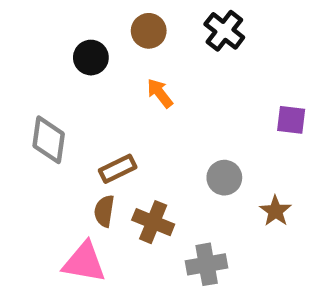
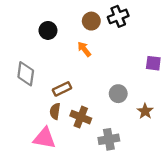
brown circle: (149, 31) -> (91, 21), moved
black cross: (224, 31) -> (118, 16), turned 30

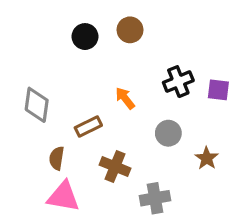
black cross: (118, 16) -> (178, 82), moved
black circle: (48, 30) -> (85, 37), moved
orange arrow: (84, 49) -> (125, 98), moved
brown semicircle: (55, 111) -> (57, 158), moved

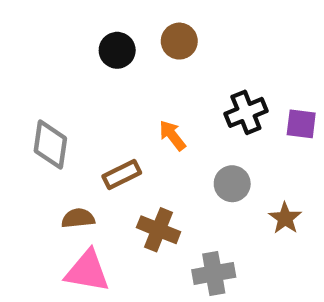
brown semicircle: (57, 158) -> (78, 218), turned 75

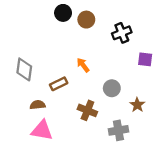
black circle: (117, 50) -> (63, 13), moved
black cross: (246, 112) -> (122, 33), moved
brown cross: (159, 230) -> (87, 110), moved
gray cross: (214, 273) -> (118, 130), moved

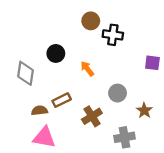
black circle: (63, 13) -> (56, 53), moved
black cross: (122, 33) -> (113, 35), moved, turned 30
brown rectangle: (59, 84) -> (62, 100), moved
brown cross: (87, 110) -> (92, 116), turned 36

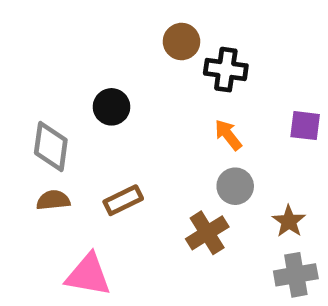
orange arrow: (87, 69) -> (228, 135), moved
brown semicircle: (40, 111) -> (53, 200), moved
brown cross: (92, 116) -> (207, 233), moved
gray cross: (124, 137) -> (296, 275), moved

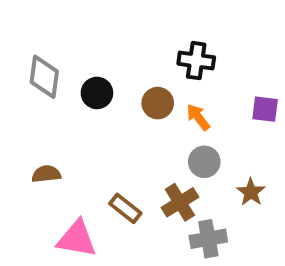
brown circle: (181, 42) -> (158, 103), moved
gray diamond: (51, 147) -> (44, 77), moved
brown rectangle: (123, 200) -> (125, 208), moved, turned 64
gray cross: (296, 275) -> (208, 239), moved

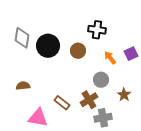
black circle: (97, 93) -> (48, 46), size x1.5
purple square: (265, 109) -> (131, 54), turned -32
orange arrow: (198, 117) -> (110, 58), moved

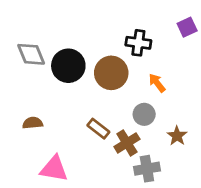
gray diamond: (22, 38) -> (31, 54), turned -30
brown circle: (78, 51) -> (111, 73), size x1.5
purple square: (131, 54) -> (187, 27), moved
brown rectangle: (62, 103) -> (98, 129), moved

